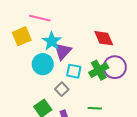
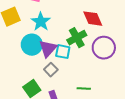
purple triangle: (63, 51) -> (48, 49), moved
green cross: (99, 70) -> (77, 38), moved

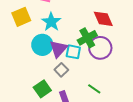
purple circle: (104, 48) -> (100, 48), moved
green line: (84, 89) -> (94, 89), turned 32

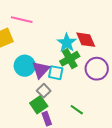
cyan star: (51, 22) -> (67, 43), moved
purple circle: (100, 48) -> (97, 69), moved
green square: (42, 89) -> (39, 105), moved

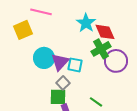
cyan star: (67, 43) -> (86, 23), moved
green cross: (70, 59) -> (101, 49), moved
green square: (39, 105) -> (58, 97), turned 36

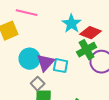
red diamond: (105, 32) -> (91, 33), turned -45
gray square: (63, 83) -> (38, 84), moved

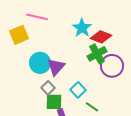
cyan square: (61, 66) -> (78, 90), moved, turned 35

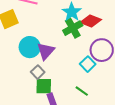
green cross: (97, 54) -> (73, 28), moved
cyan square: (78, 90) -> (88, 64), moved

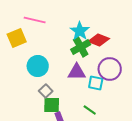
purple triangle: (46, 51) -> (77, 72), moved, turned 48
cyan square: (88, 64) -> (96, 83), turned -35

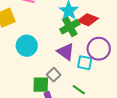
purple triangle: (77, 72) -> (66, 52), turned 36
gray square: (46, 91) -> (54, 75), moved

